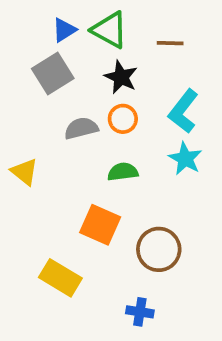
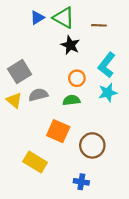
gray square: (53, 73) -> (20, 72), moved
orange circle: (123, 119) -> (77, 78), moved
gray semicircle: (81, 128) -> (38, 95), moved
cyan star: (185, 159) -> (108, 93), turned 30

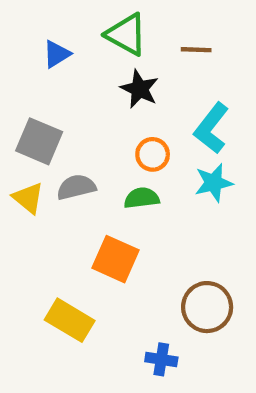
blue triangle: (37, 18) -> (57, 54), moved
gray square: (20, 72) -> (39, 141), turned -35
brown circle: (92, 145) -> (207, 307), moved

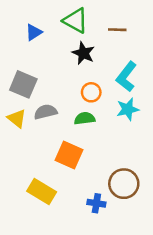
blue cross: (161, 359) -> (96, 203), moved

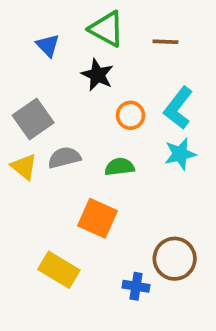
blue triangle: (34, 32) -> (48, 45), turned -42
black star: (83, 53) -> (97, 75), moved
gray square: (23, 84) -> (33, 119), turned 32
orange circle: (91, 92) -> (131, 115), moved

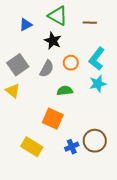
blue triangle: (48, 45) -> (26, 25), turned 48
gray semicircle: (64, 158) -> (47, 69), moved, turned 132
blue cross: (136, 286) -> (72, 147), moved, turned -32

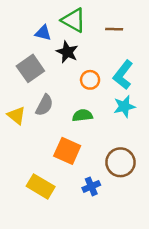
blue triangle: (26, 25) -> (43, 33), moved, turned 40
gray square: (18, 65) -> (30, 68), moved
gray semicircle: (47, 69) -> (44, 105), moved
brown circle: (95, 141) -> (120, 162), moved

